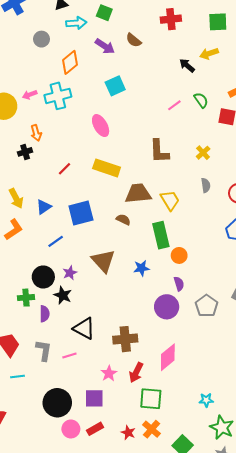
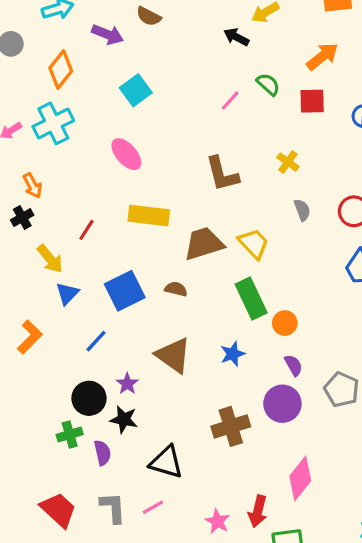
yellow arrow: (16, 198) -> (50, 259), moved
brown semicircle: (123, 220) -> (176, 289), moved
brown cross: (125, 339) -> (231, 426), moved

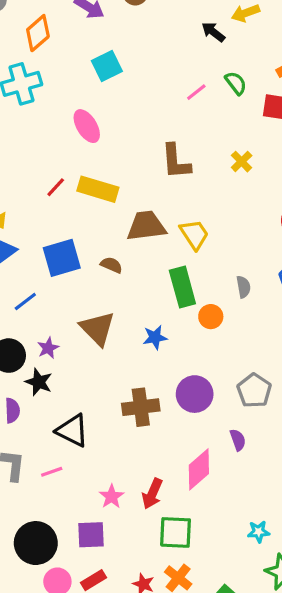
gray semicircle: (302, 210) -> (243, 287), moved
red line: (86, 230) -> (56, 187), moved
purple semicircle: (293, 365) -> (238, 440), moved

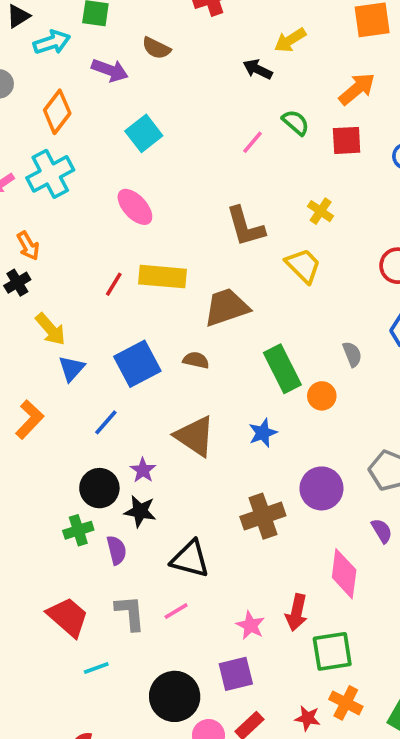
yellow trapezoid: (194, 234) -> (303, 266), moved
pink diamond: (199, 469) -> (344, 574), turned -30

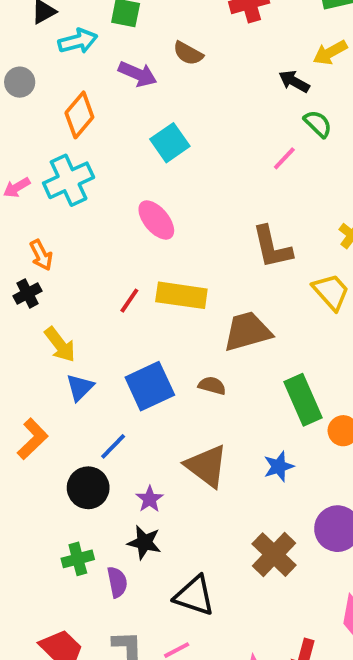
green semicircle: (296, 123) -> (318, 124), moved
black circle: (99, 488) -> (88, 488), moved
brown cross: (263, 516) -> (274, 555), turned -30

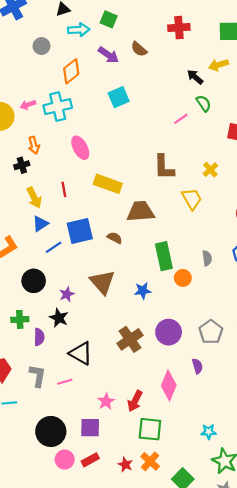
pink ellipse: (156, 220) -> (80, 148), moved
red line: (129, 301) -> (64, 189), moved, turned -56
blue line: (113, 446) -> (54, 247), moved

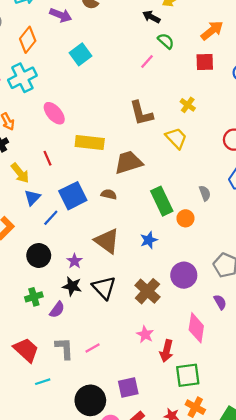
purple semicircle: (39, 337) -> (57, 310), turned 49
black triangle: (81, 353) -> (104, 288), moved, turned 30
pink star: (106, 401) -> (145, 334), moved

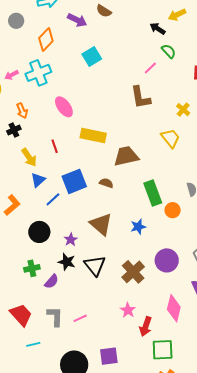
brown L-shape: (141, 113) -> (141, 97), moved

